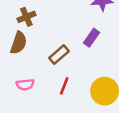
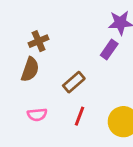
purple rectangle: (92, 38) -> (109, 50), moved

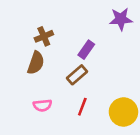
purple rectangle: (109, 50) -> (86, 50), moved

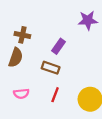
brown cross: (44, 36) -> (22, 35), turned 35
brown rectangle: (77, 75) -> (51, 68), turned 60

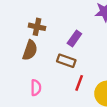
pink semicircle: (21, 94) -> (36, 88), turned -84
red line: (55, 95) -> (79, 83), moved

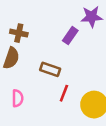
purple rectangle: (74, 39) -> (70, 36), moved

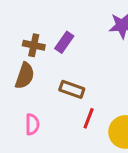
purple rectangle: (70, 36) -> (64, 42), moved

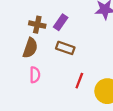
brown rectangle: (72, 89) -> (65, 48), moved
pink semicircle: (32, 124) -> (35, 75), moved

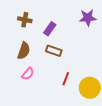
brown cross: (37, 25) -> (25, 20), moved
pink semicircle: (35, 75) -> (28, 74), turned 40

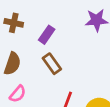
brown rectangle: (54, 51) -> (52, 64), turned 35

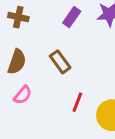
purple rectangle: (47, 35) -> (72, 17), moved

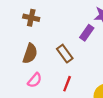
purple rectangle: (72, 17) -> (87, 33), moved
red line: (77, 102) -> (67, 84), moved

